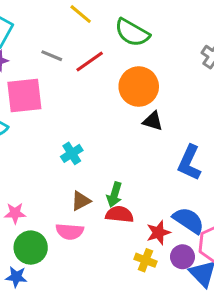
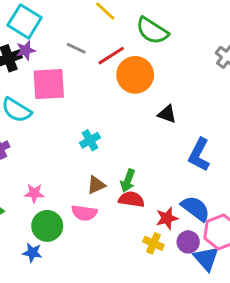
orange circle: (139, 87) -> (135, 75), moved

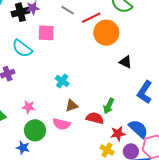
pink square: (49, 84) -> (46, 33), size x0.7
cyan cross: (90, 140) -> (62, 81), moved, turned -32
green arrow: (128, 181) -> (109, 106), moved

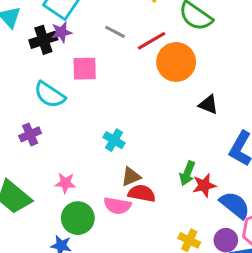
red semicircle: (95, 118) -> (142, 193), moved
red star: (118, 134) -> (204, 185), moved

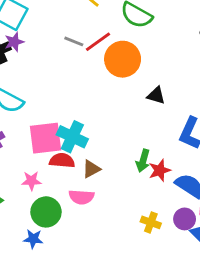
gray line: (115, 32) -> (74, 41), moved
pink square: (85, 69) -> (45, 138), moved, size x1.4
cyan cross: (114, 140) -> (72, 137), size x1.5
red semicircle: (142, 193) -> (62, 161), moved

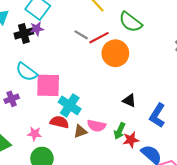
black triangle: (156, 95) -> (129, 101), moved
pink square: (45, 138) -> (48, 85), moved
pink semicircle: (81, 197) -> (96, 126), moved

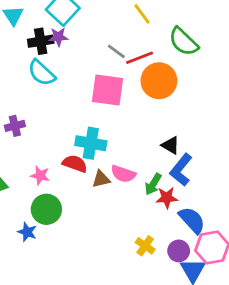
cyan semicircle: (27, 72) -> (42, 73), moved
pink square: (48, 85) -> (108, 90), moved
cyan cross: (70, 105) -> (91, 143), turned -30
blue L-shape: (157, 116) -> (181, 170), moved

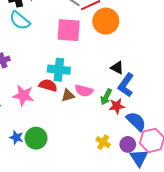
pink star: (40, 175) -> (23, 96), size x1.5
green circle: (46, 209) -> (36, 138), moved

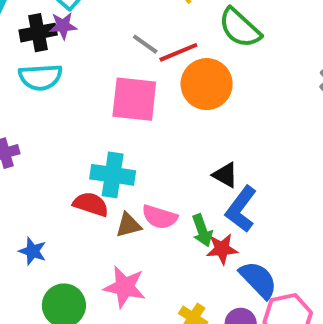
cyan semicircle: (20, 20) -> (40, 77), turned -45
pink star: (23, 96) -> (125, 287), moved
green arrow: (106, 97) -> (202, 230), turned -49
blue star: (16, 137) -> (33, 251), moved

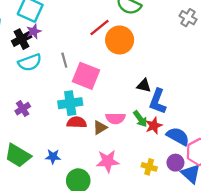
gray line: (145, 44) -> (64, 60), moved, turned 56
pink square: (134, 99) -> (86, 76), moved, turned 32
cyan cross: (113, 175) -> (70, 103), moved

